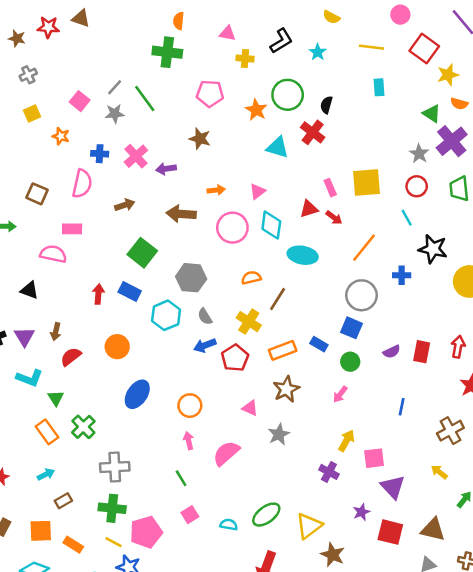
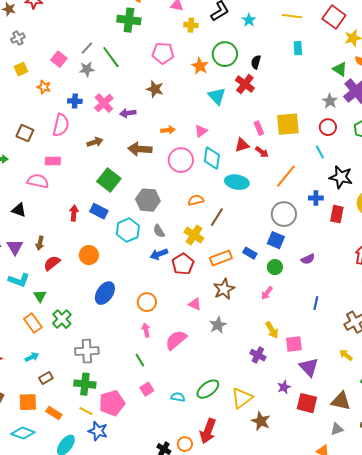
cyan triangle: (278, 147) -> (217, 96), turned 30
red rectangle: (422, 352) -> (337, 214), moved
yellow arrow: (346, 441) -> (272, 330), turned 120

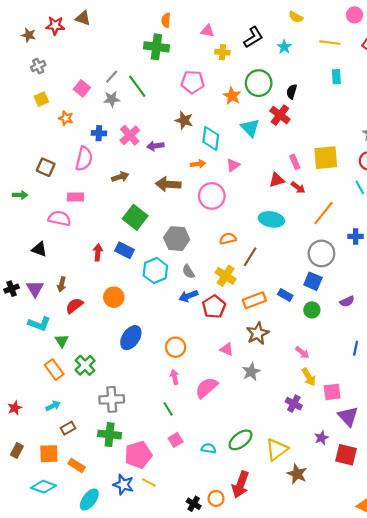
cyan diamond: (212, 158) -> (211, 138), moved
pink arrow: (267, 293) -> (302, 353), moved, turned -88
yellow line: (86, 411) -> (149, 482), moved

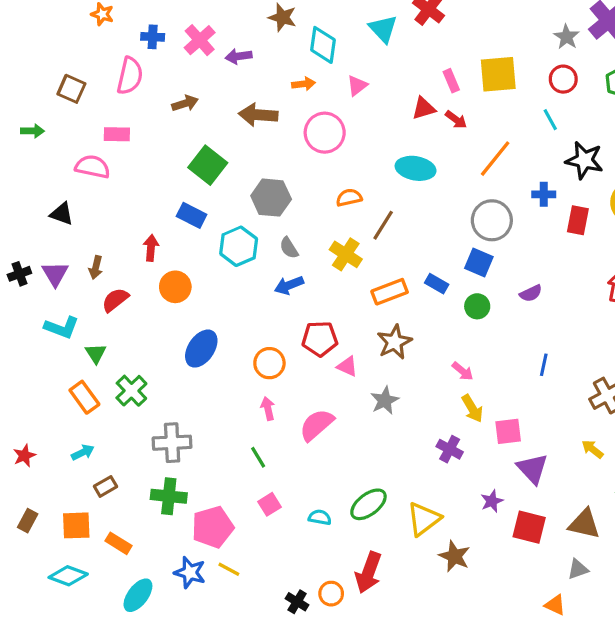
red arrow: (98, 252) -> (151, 248), moved
red pentagon: (214, 307) -> (320, 339), moved, turned 30

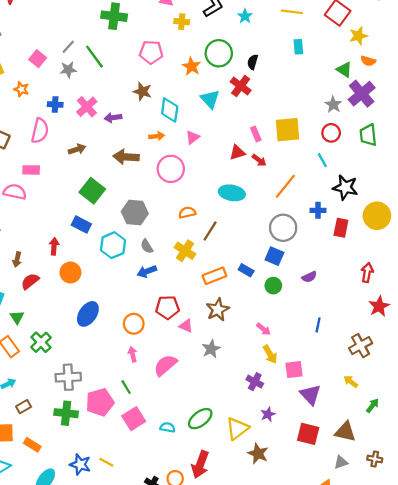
purple star: (492, 501) -> (268, 414), moved
pink square: (269, 504) -> (134, 419), size x1.5
pink pentagon: (213, 527) -> (100, 402), moved

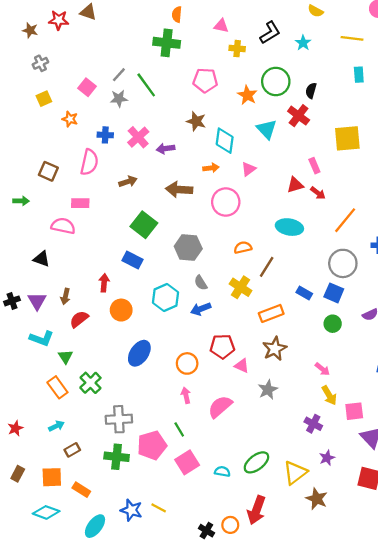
yellow square: (287, 130) -> (347, 138), moved
cyan hexagon: (113, 245) -> (165, 298), moved
blue rectangle: (246, 270) -> (304, 293), moved

